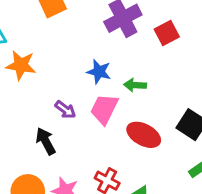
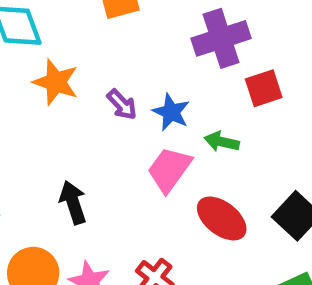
red square: (167, 33) -> (264, 88), moved
purple arrow: (65, 110) -> (122, 104), moved

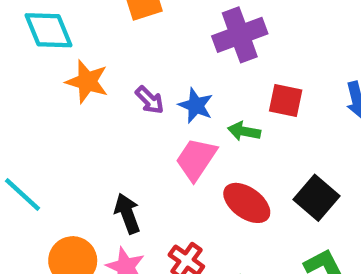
red square: (264, 88) -> (286, 100), moved, turned 32
black arrow: (73, 202) -> (127, 213), moved

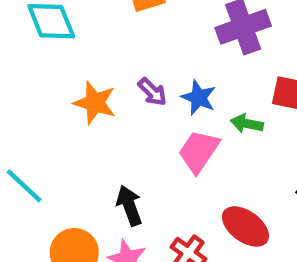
orange star: (87, 82) -> (95, 103), moved
red ellipse: (247, 203) -> (245, 226), moved

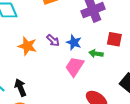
black arrow: (129, 205) -> (20, 88), moved

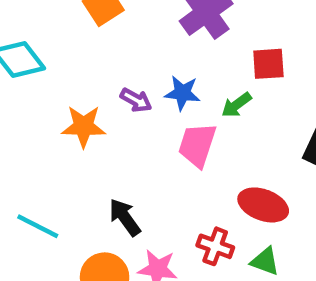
green arrow: (96, 54) -> (236, 105), turned -32
black arrow: (20, 88) -> (125, 217), moved

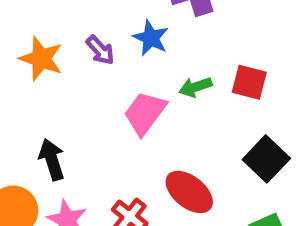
red square: (268, 64) -> (249, 82), moved
blue star: (182, 93) -> (151, 38), moved

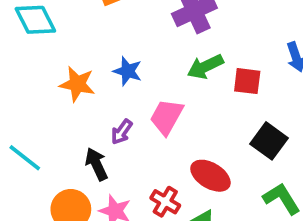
blue star: (151, 38) -> (128, 71), moved
purple arrow: (100, 50) -> (122, 132), moved, turned 85
green arrow: (195, 87) -> (205, 67), moved, size x1.4

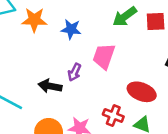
orange star: (77, 84) -> (34, 20), moved
black arrow: (96, 164) -> (50, 86), moved, turned -45

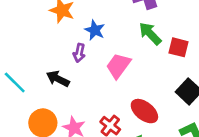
green arrow: (125, 17) -> (150, 34), turned 65
purple arrow: (74, 72) -> (79, 53), moved, turned -30

